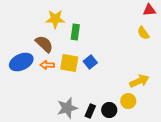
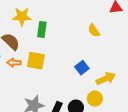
yellow semicircle: (143, 33) -> (94, 31), moved
blue square: (90, 62) -> (82, 68), moved

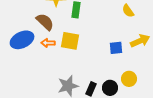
blue square: (82, 68) -> (116, 48), turned 32
yellow arrow: (106, 79) -> (140, 41), moved

